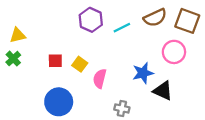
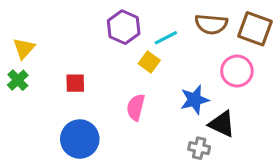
brown semicircle: (155, 18) -> (211, 24), turned 30
yellow triangle: (18, 35) -> (24, 48), turned -35
yellow square: (80, 64) -> (149, 62), moved
gray cross: (122, 108) -> (199, 148), moved

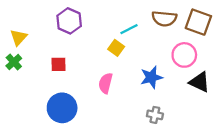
purple hexagon: (124, 27) -> (69, 21), moved
black triangle: (222, 124) -> (200, 82), moved

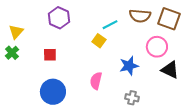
pink semicircle: (106, 83) -> (96, 81), moved

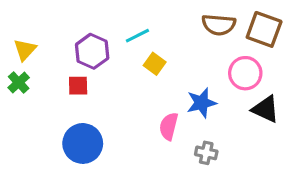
purple hexagon: (59, 18) -> (92, 51), moved
cyan line: (110, 25) -> (137, 36), moved
pink semicircle: (96, 81) -> (169, 126), moved

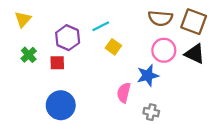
yellow triangle: (25, 50) -> (23, 19), moved
pink circle: (245, 73) -> (164, 50), moved
green cross: (19, 83) -> (29, 55), moved
black triangle: (266, 109) -> (195, 54), moved

